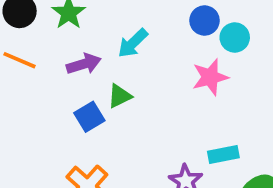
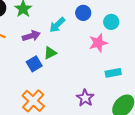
blue circle: (204, 21) -> (83, 13), moved
cyan rectangle: (223, 155) -> (113, 73), moved

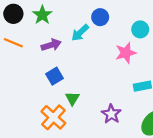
blue circle: (83, 13) -> (100, 17), moved
green triangle: (50, 53) -> (72, 98), moved, turned -32

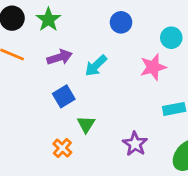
cyan arrow: (80, 33) -> (96, 66), moved
orange cross: (53, 117) -> (62, 148), size x0.6

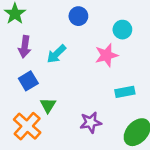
purple arrow: (60, 57) -> (25, 47), turned 115
purple star: (135, 144) -> (91, 122), turned 30
orange cross: (62, 148) -> (27, 126), size x1.6

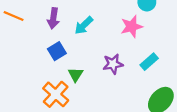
cyan rectangle: (125, 92) -> (149, 62), turned -30
purple star: (91, 122) -> (113, 64), moved

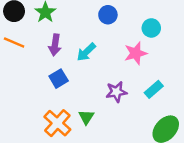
green triangle: (76, 74) -> (86, 117), moved

